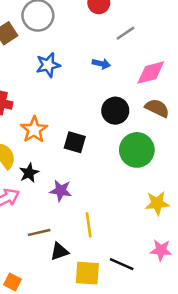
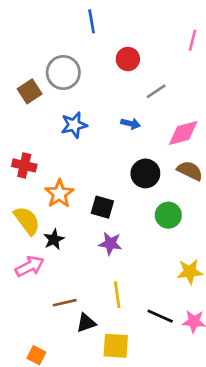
green circle: (137, 150) -> (168, 215), size x0.7
purple star: (61, 191) -> (110, 243), moved
black line: (122, 264) -> (160, 316), moved

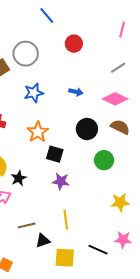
blue line: (92, 21) -> (47, 15), turned -30
gray line: (156, 91) -> (118, 68), moved
pink diamond: (183, 133) -> (115, 99), turned 40
orange star: (59, 194) -> (38, 132), moved
black line: (160, 316) -> (98, 250), moved

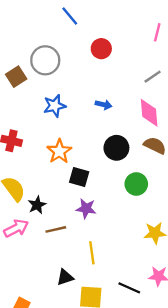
pink diamond: (115, 99) -> (149, 113), turned 60
brown line: (27, 225) -> (56, 229), moved

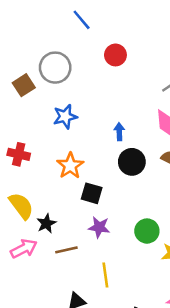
blue arrow: (104, 105) -> (119, 132), moved, turned -105
green circle: (136, 184) -> (147, 231), moved

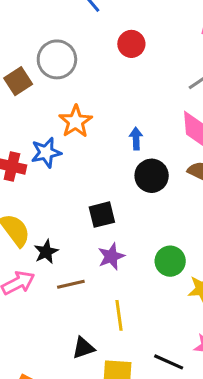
blue star: (65, 117) -> (46, 152), moved
orange star: (70, 166) -> (76, 121), moved
black square: (92, 193) -> (102, 215), turned -30
purple star: (99, 227) -> (111, 256), turned -30

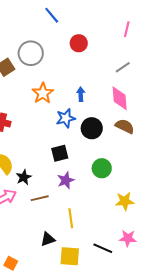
blue arrow: (136, 139) -> (81, 94), moved
blue star: (46, 152) -> (66, 118), moved
green circle: (170, 261) -> (102, 168), moved

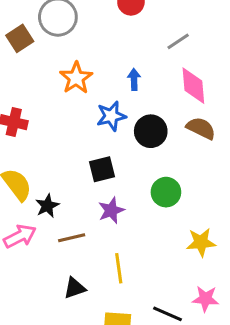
gray line: (123, 67) -> (178, 41), moved
black triangle: (48, 239) -> (75, 288), moved

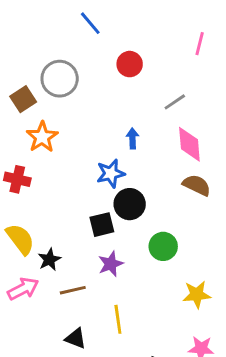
orange star: (76, 78) -> (42, 137), moved
black circle: (151, 131) -> (130, 204), moved
black triangle: (75, 288) -> (76, 338), turned 40

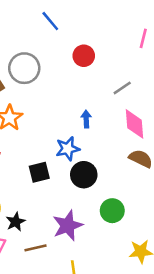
black square: (102, 225) -> (39, 172), moved
purple star: (111, 264) -> (68, 226), size x1.4

